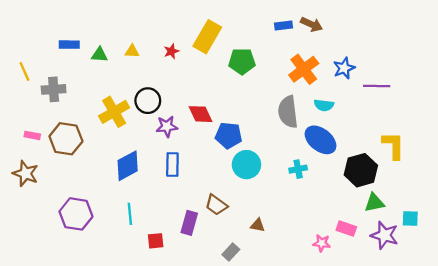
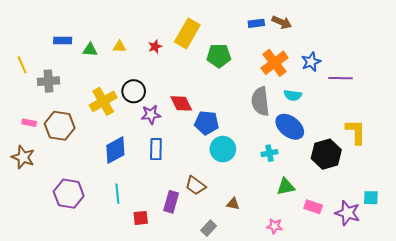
green triangle: (374, 203) -> (286, 187), moved
pink star: (322, 243) -> (275, 226), moved

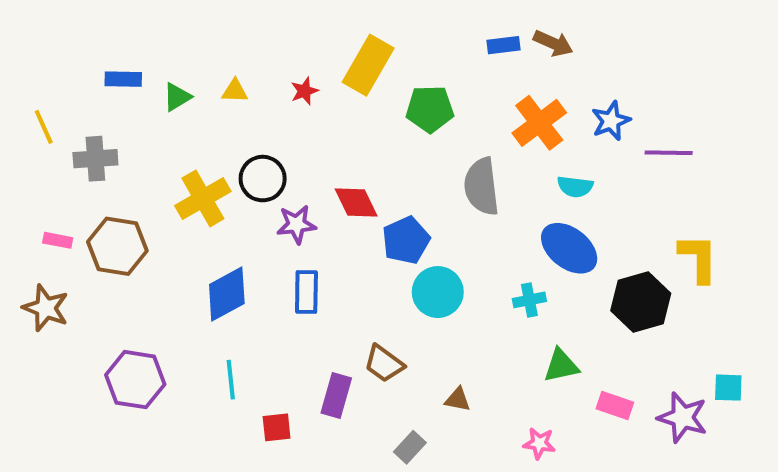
green triangle: (90, 50) -> (177, 97), turned -35
gray semicircle: (260, 101) -> (482, 187), moved
blue pentagon: (207, 123) -> (406, 240), turned -30

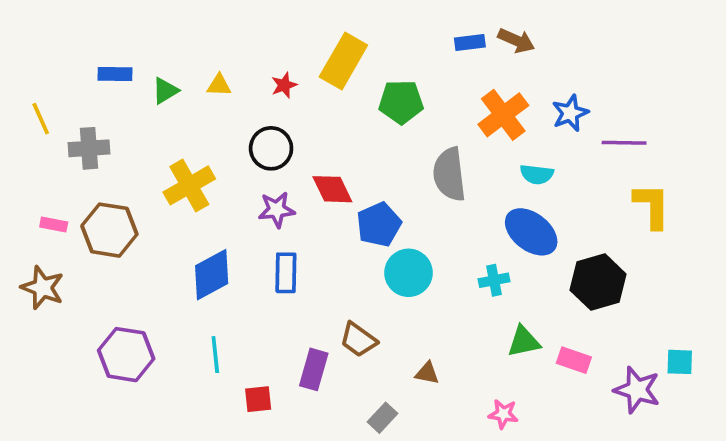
black circle: (263, 179) -> (271, 148), moved
yellow L-shape: (698, 258) -> (652, 206), moved
pink rectangle: (615, 405) -> (574, 360), moved

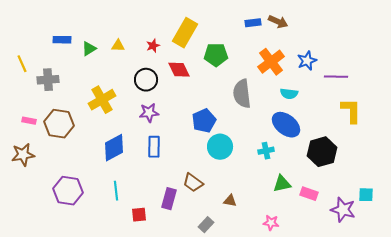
red diamond: (332, 189) -> (179, 70), moved
brown star: (43, 288) -> (23, 155), turned -30

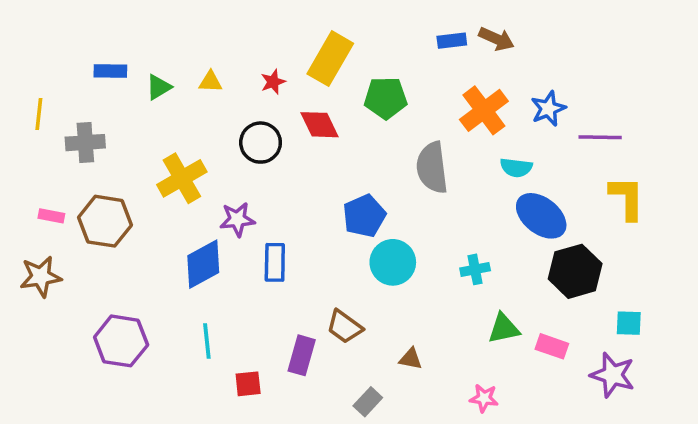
yellow line: (22, 64) -> (39, 114), turned 30
purple star: (149, 113) -> (237, 219), moved
blue ellipse: (286, 125) -> (541, 216), moved
cyan square: (366, 195) -> (629, 323), moved

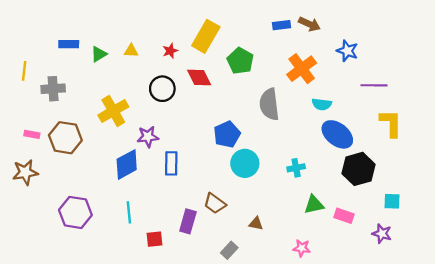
green pentagon: (386, 98) -> (240, 61), turned 30
blue star: (548, 109) -> (347, 51), moved, turned -30
purple star: (613, 375) -> (382, 234), size x0.7

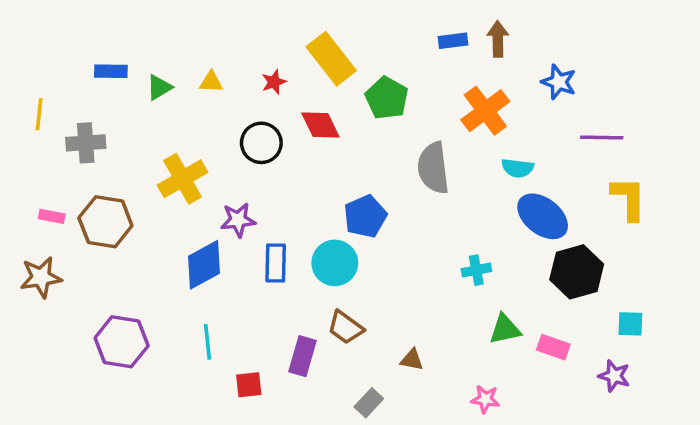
brown arrow: (309, 24) -> (498, 39), turned -115
yellow rectangle: (206, 36) -> (331, 59), turned -68
cyan circle: (245, 163) -> (335, 263), moved

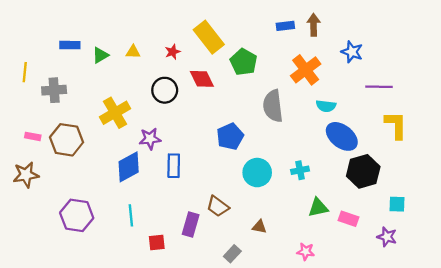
cyan circle: (335, 263) -> (257, 173), moved

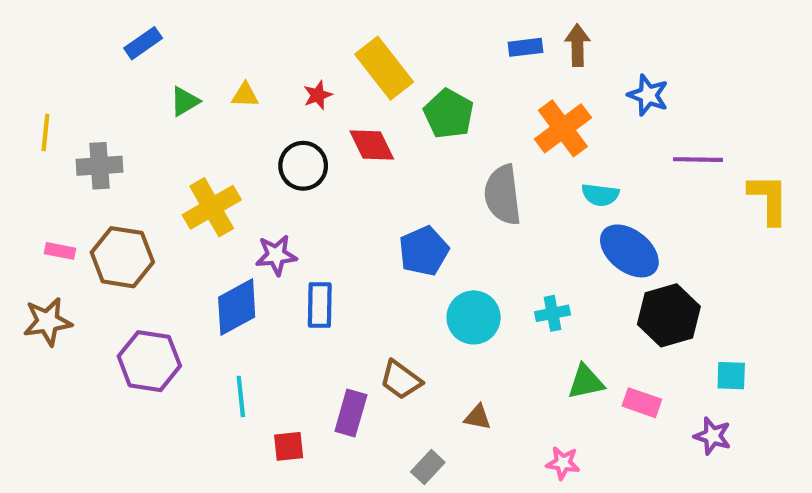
blue rectangle: (70, 45) -> (143, 43), moved, turned -36
yellow L-shape: (396, 125) -> (769, 199), moved
purple hexagon: (77, 215) -> (149, 361), moved

